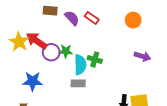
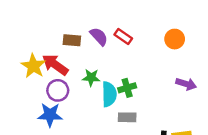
brown rectangle: (50, 11) -> (72, 40), moved
purple circle: (51, 52) -> (58, 90), moved
green cross: (95, 59) -> (127, 88), turned -32
gray rectangle: (78, 83) -> (127, 117), moved

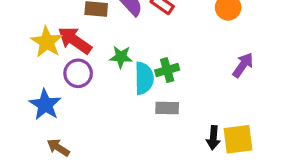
purple arrow: (186, 84) -> (243, 65), turned -72
blue star: (50, 115) -> (45, 105), moved, turned 30

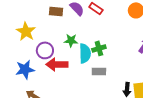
red arrow: (75, 40) -> (57, 64), moved, turned -35
blue star: (45, 105) -> (25, 69), turned 30

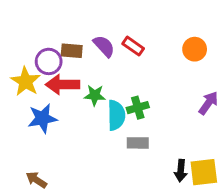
purple circle: (45, 50) -> (49, 61), moved
red arrow: (57, 64) -> (62, 85), moved
blue star: (25, 69) -> (42, 118), moved

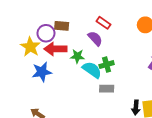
purple semicircle: (104, 46) -> (95, 38), moved
cyan semicircle: (116, 115) -> (92, 70), turned -54

